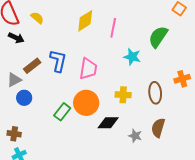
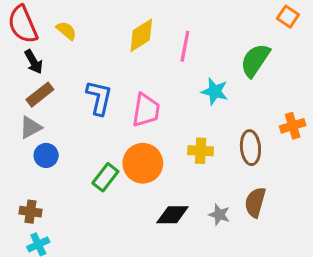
black arrow: (16, 38) -> (34, 62), turned 35
brown rectangle: (32, 66) -> (40, 95), moved
black diamond: (108, 123) -> (172, 215), moved

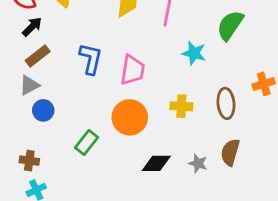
black arrow: (34, 62) -> (32, 27), turned -105
green rectangle: (105, 177) -> (86, 142), moved

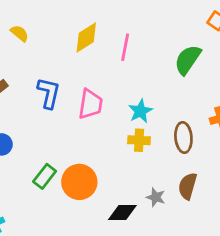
cyan star: (194, 53) -> (140, 111), moved, turned 30
orange circle: (130, 117) -> (79, 182), moved
black diamond: (156, 163) -> (122, 212), moved

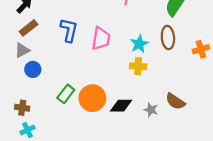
brown ellipse: (183, 137) -> (168, 38), moved
brown semicircle: (188, 186) -> (175, 101), turned -72
black diamond: (122, 212) -> (121, 106), moved

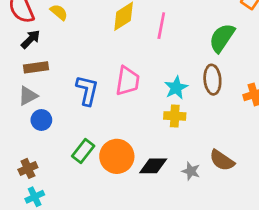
brown rectangle: (29, 28) -> (36, 67), turned 30
blue L-shape: (69, 30) -> (87, 90), moved
brown cross: (22, 108) -> (28, 168), turned -32

